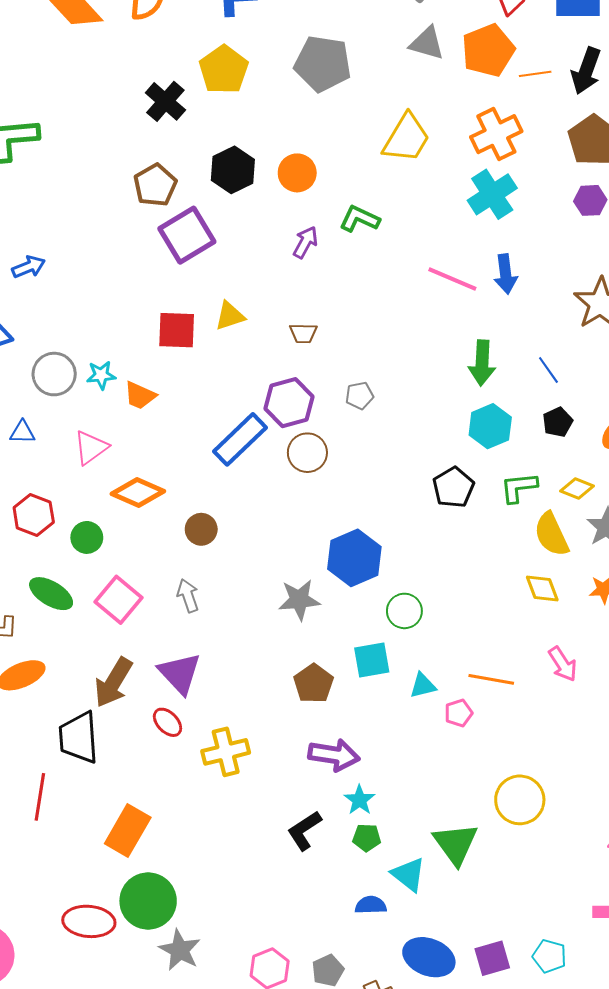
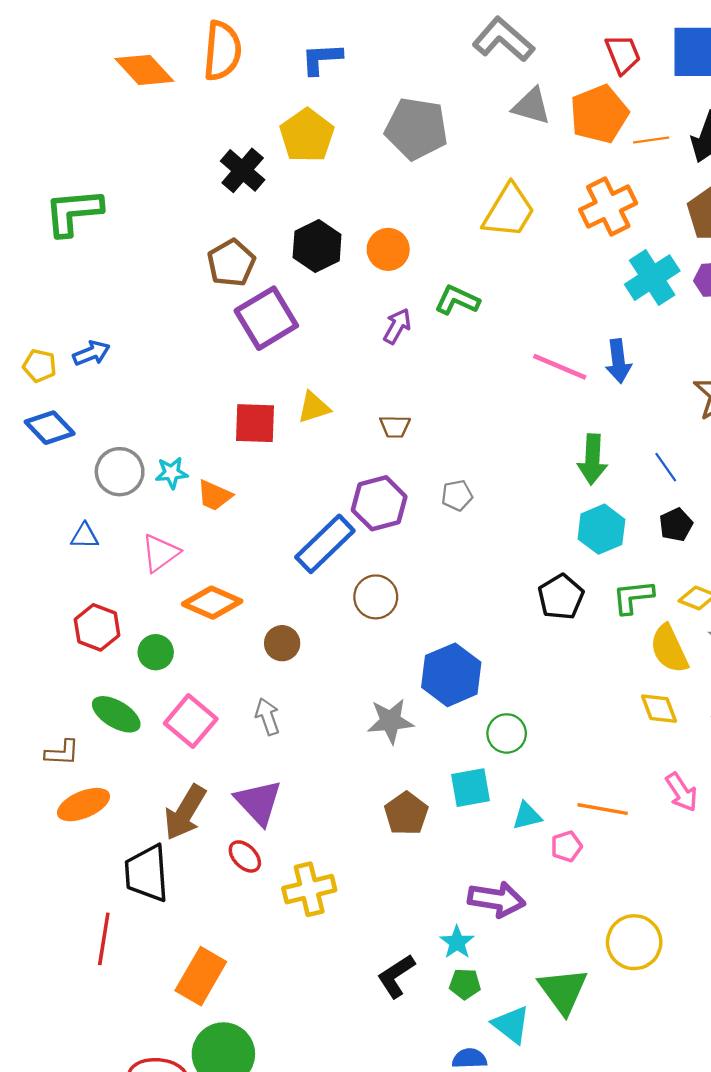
cyan cross: (492, 194) -> (652, 278), moved
brown circle: (307, 453) -> (376, 597), moved
purple arrow: (334, 755) -> (496, 899), moved

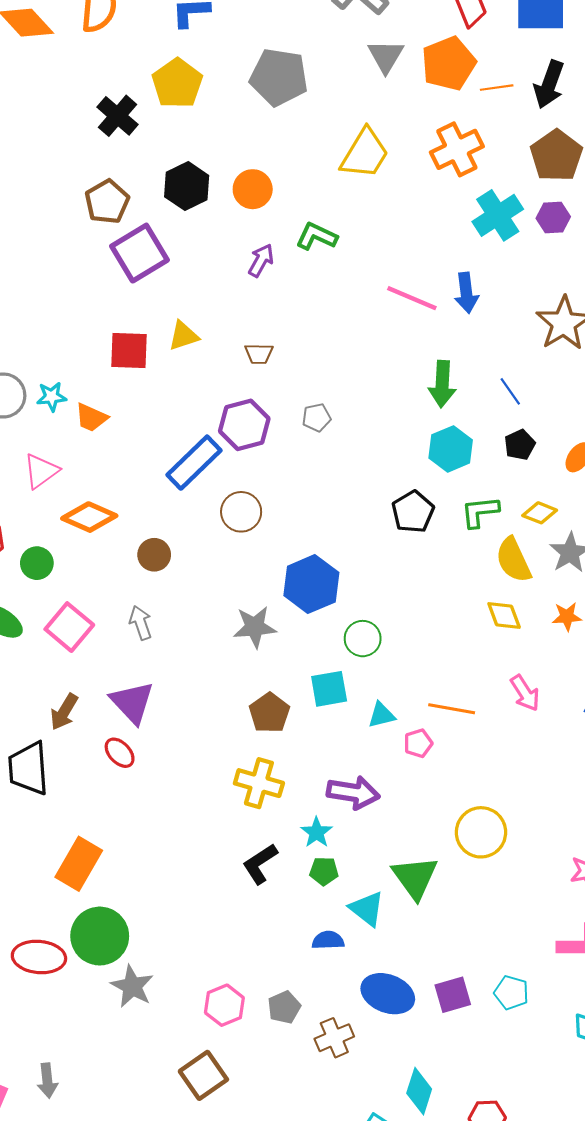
gray triangle: (531, 106) -> (386, 56), turned 45
brown arrow: (185, 812) -> (64, 712), size x0.7
yellow cross: (309, 889) -> (259, 783), moved, turned 30

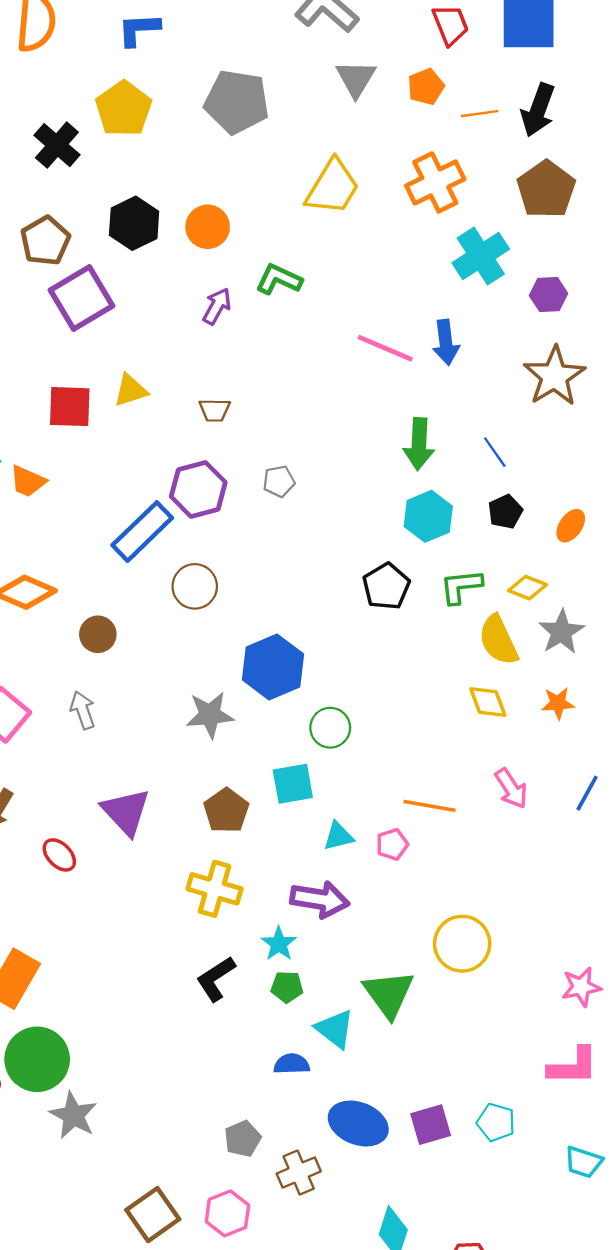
orange pentagon: (449, 63) -> (426, 87), size x0.6
purple hexagon: (553, 217) -> (549, 294), moved
purple triangle: (132, 702) -> (126, 812), moved
cyan triangle: (381, 715) -> (338, 836), moved
pink hexagon: (224, 1005) -> (227, 1213), moved

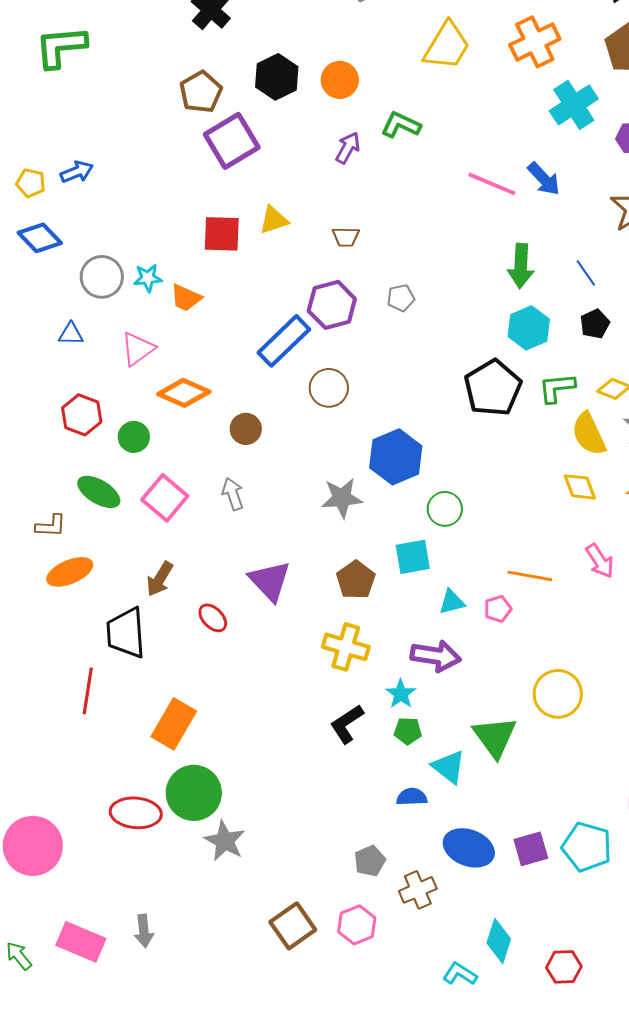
blue arrow: (446, 342) -> (544, 179), turned -36
black pentagon: (386, 586) -> (493, 388), size x1.4
cyan pentagon: (496, 1122) -> (587, 847), size x1.5

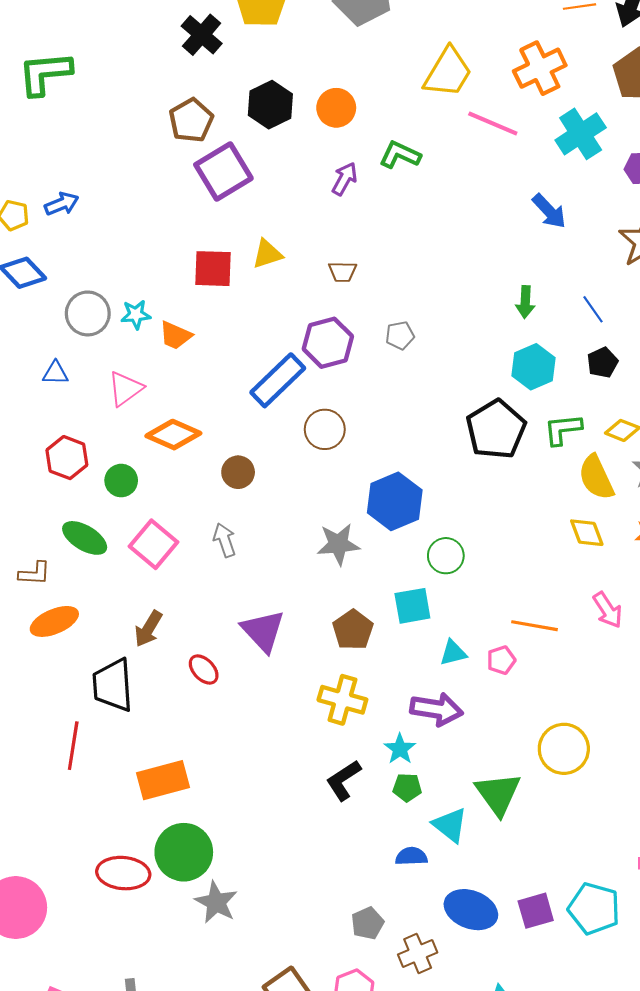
pink line: (492, 184) -> (493, 123), moved
green arrow: (521, 266) -> (525, 302), size x0.7
orange rectangle: (174, 724) -> (163, 780), turned 45

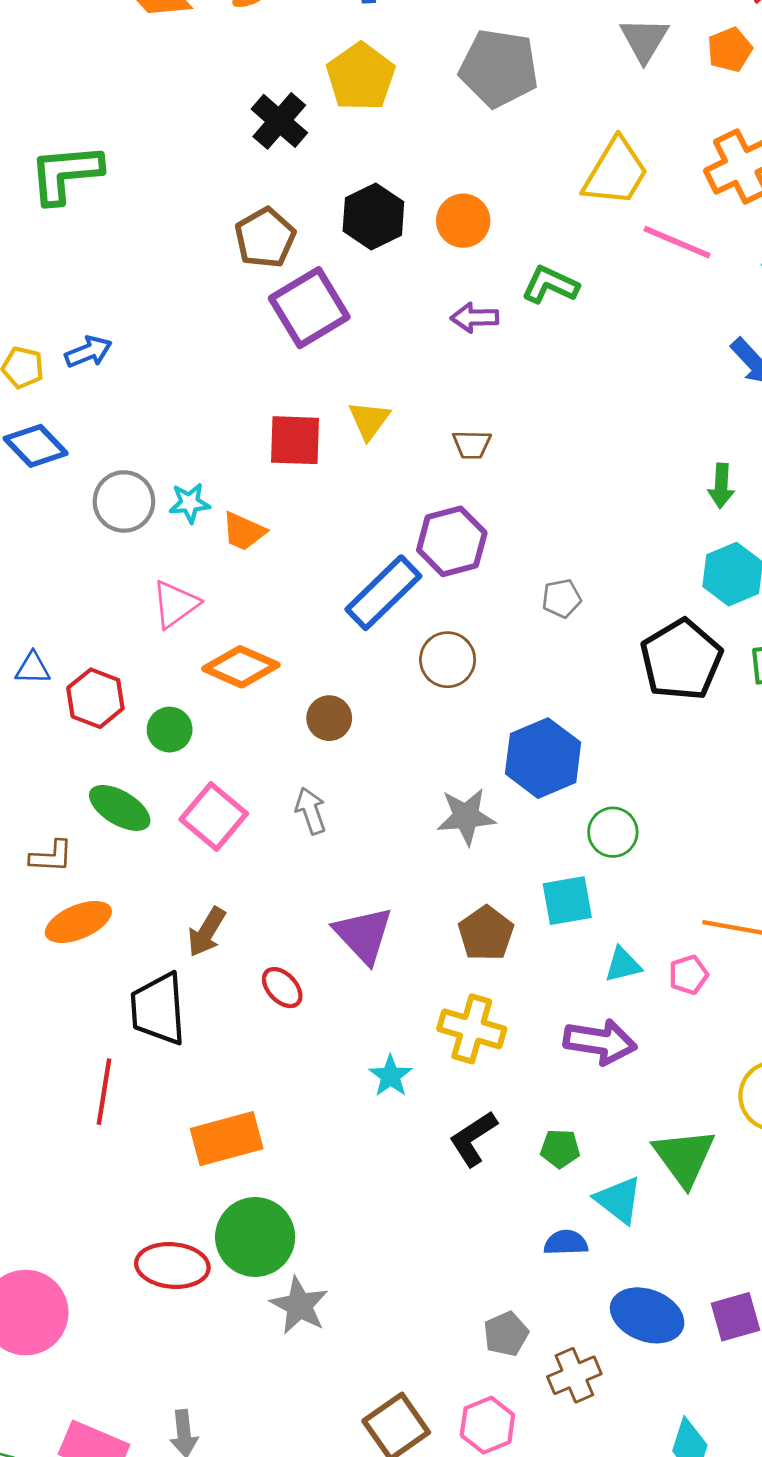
purple arrow: (345, 179) -> (475, 318), turned -120
yellow triangle: (267, 254) -> (369, 420), turned -36
gray pentagon: (400, 335) -> (562, 598), moved
blue triangle: (55, 373) -> (33, 668), moved
cyan star: (400, 749) -> (391, 1076), moved

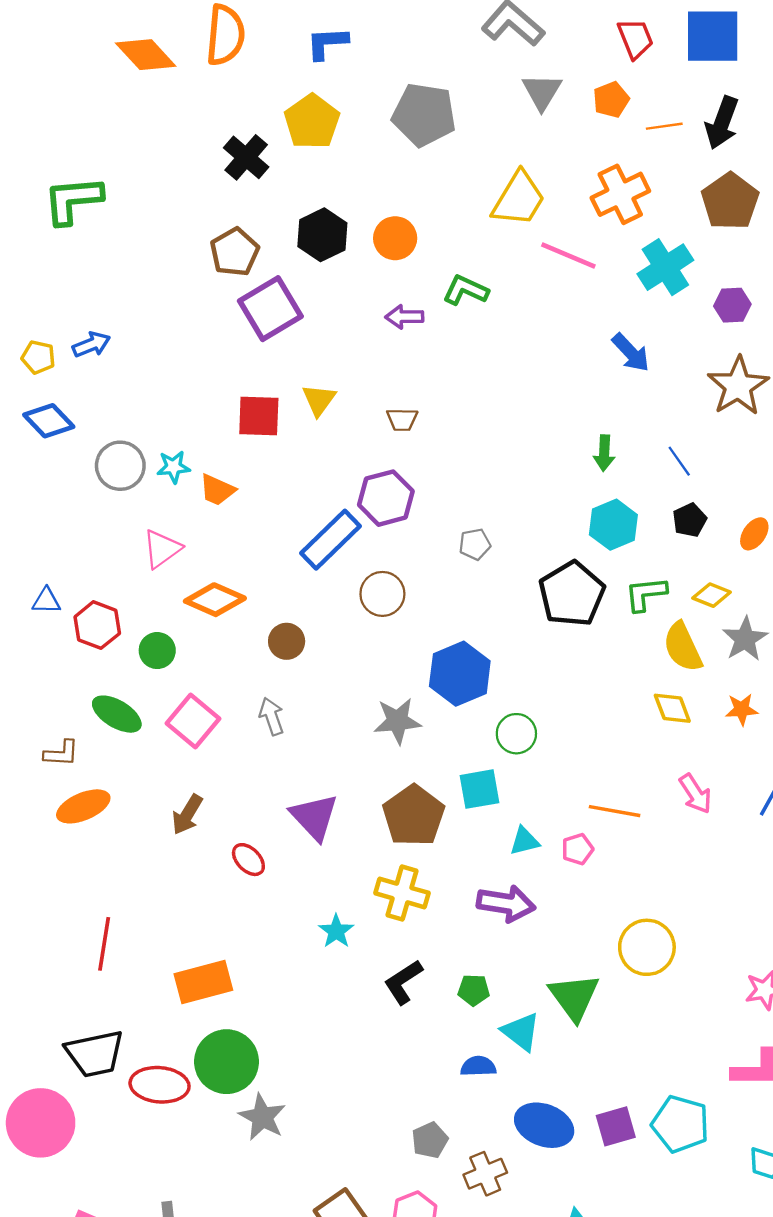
brown pentagon: (486, 933) -> (414, 816), size x1.4
black trapezoid: (158, 1009) -> (95, 1054), moved, turned -98

